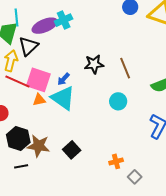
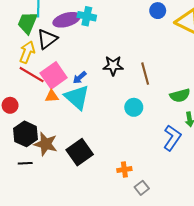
cyan cross: (64, 20) -> (87, 16), turned 30
pink square: (38, 80) -> (54, 75), turned 30
black square: (72, 150) -> (80, 152), size x1.4

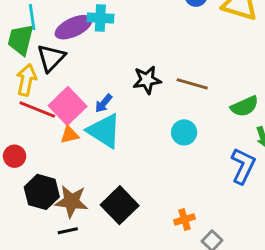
brown line: (145, 74) -> (192, 84), turned -50
black line: (25, 163) -> (68, 231), moved

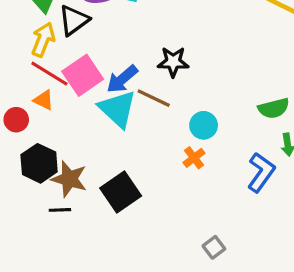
brown line: (192, 84) -> (154, 98), moved
blue arrow: (104, 103) -> (122, 79), size x1.5
orange triangle: (70, 135) -> (44, 100), moved, turned 30
orange cross: (184, 219) -> (194, 158), moved, turned -30

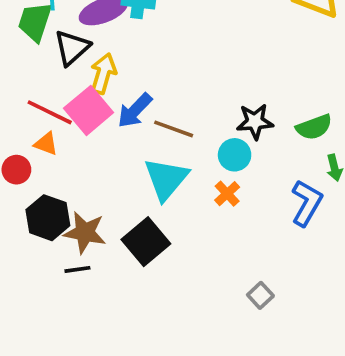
yellow arrow: (43, 40) -> (103, 74), moved
black star: (173, 62) -> (255, 122), moved
cyan triangle: (118, 109) -> (166, 179), moved, turned 33

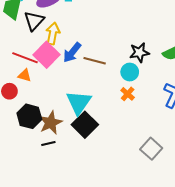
cyan triangle: (166, 179) -> (79, 102), moved
brown star: (85, 232) -> (51, 123), turned -30
gray square: (260, 295) -> (151, 149), size x1.5

